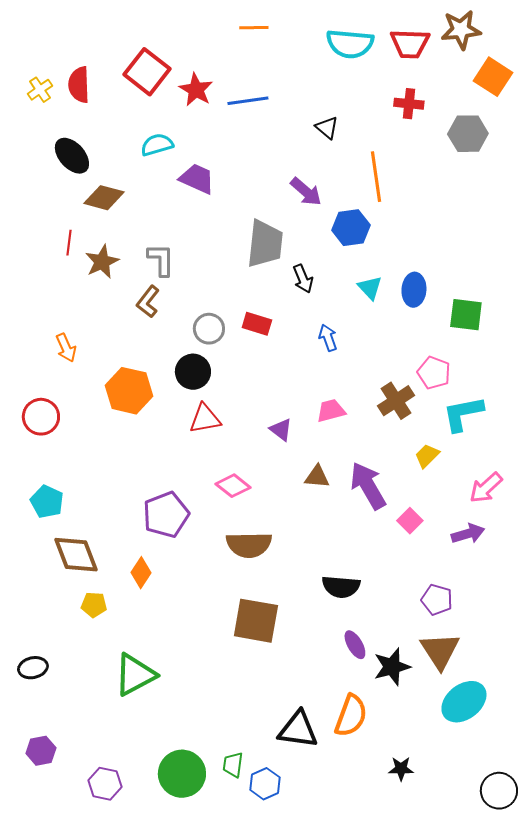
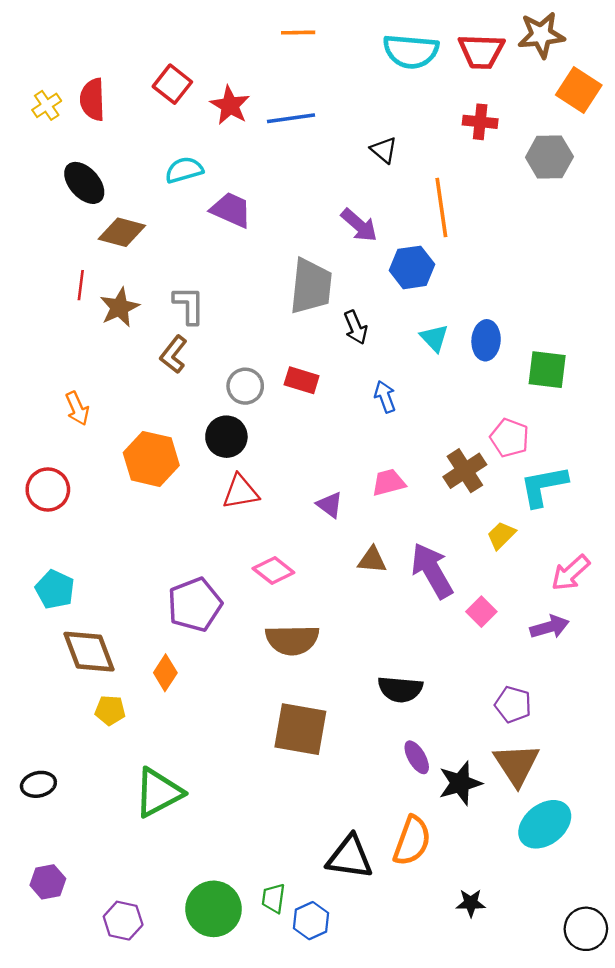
red square: (147, 72) -> (172, 84), size x0.7

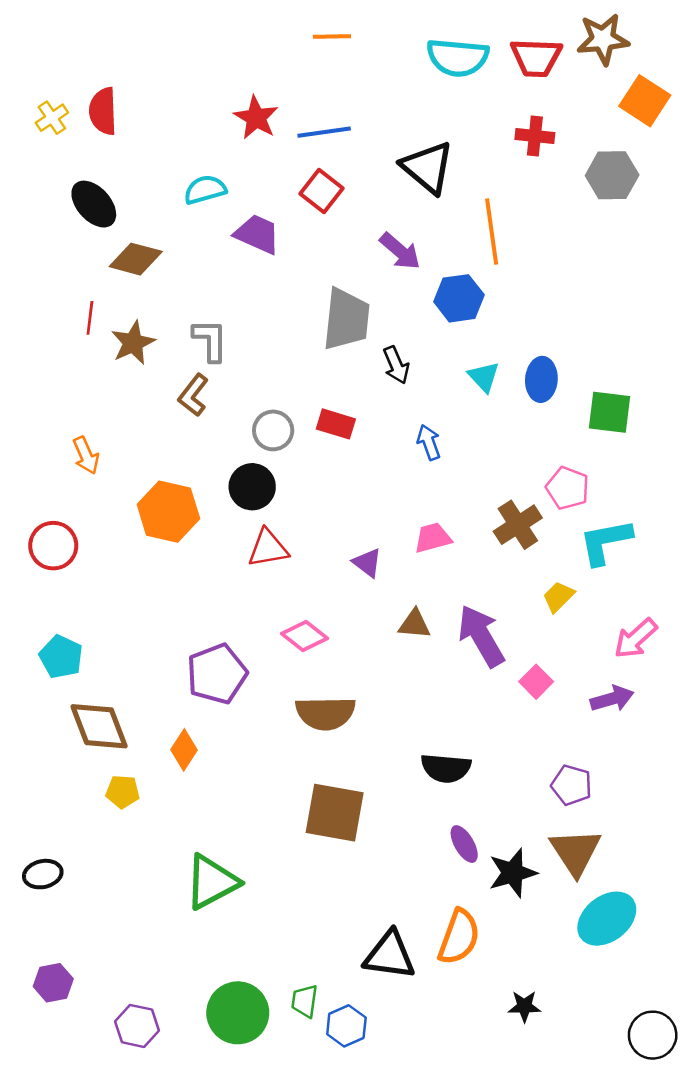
red square: (172, 84) -> (322, 191), moved
black triangle: (384, 150) -> (428, 167), size x1.8
green triangle: (158, 793) -> (212, 882), moved

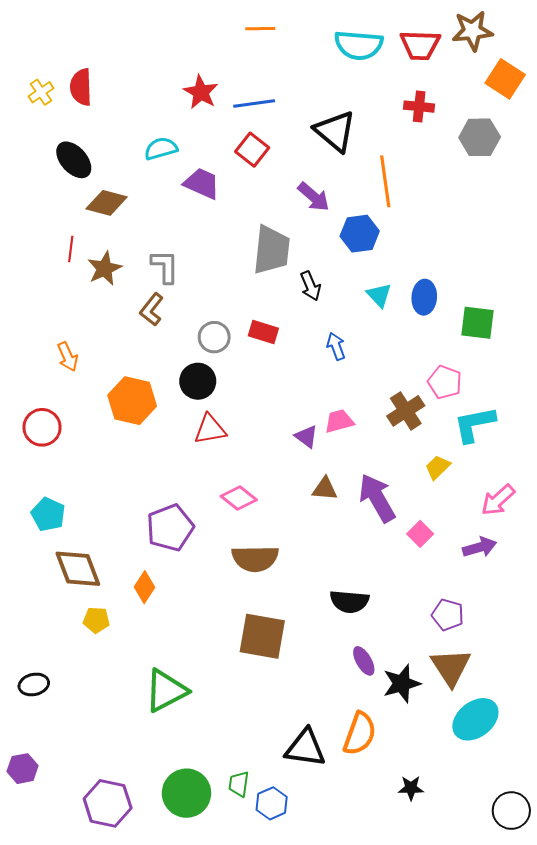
purple triangle: (367, 563) -> (306, 437), moved
purple hexagon: (53, 983) -> (23, 769), moved
purple hexagon: (137, 1026) -> (108, 803), size x1.4

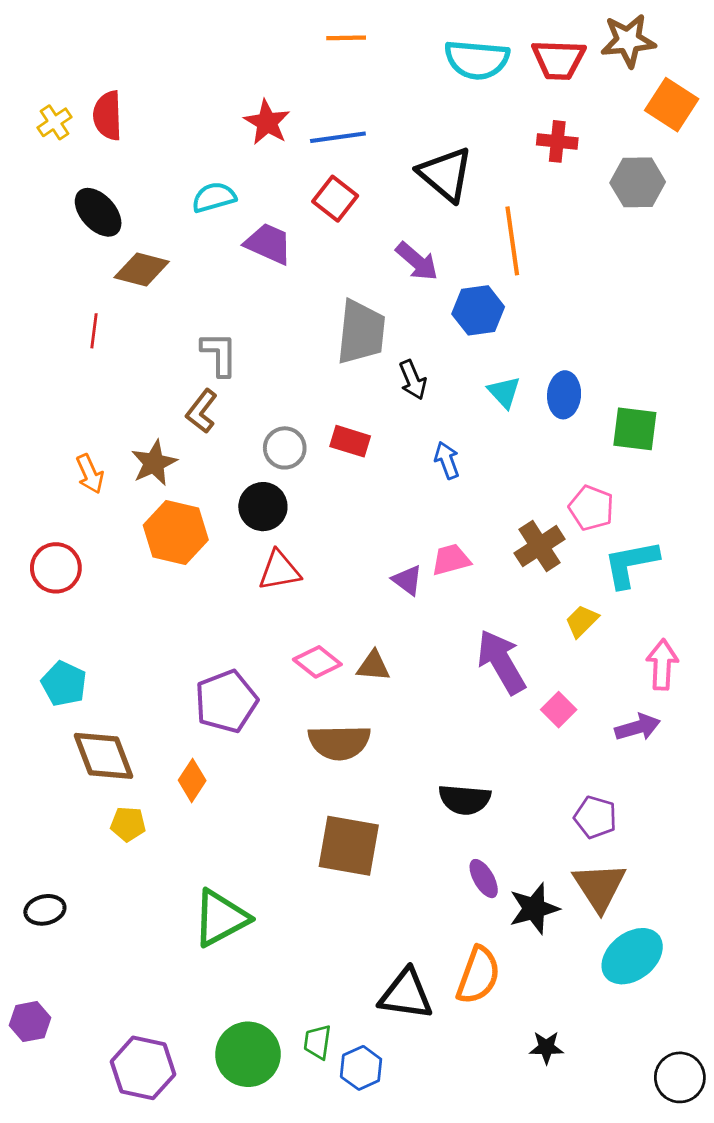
brown star: (105, 268) -> (154, 463), moved
brown triangle: (325, 489) -> (373, 666), moved
pink arrow: (498, 500) -> (662, 665), turned 135

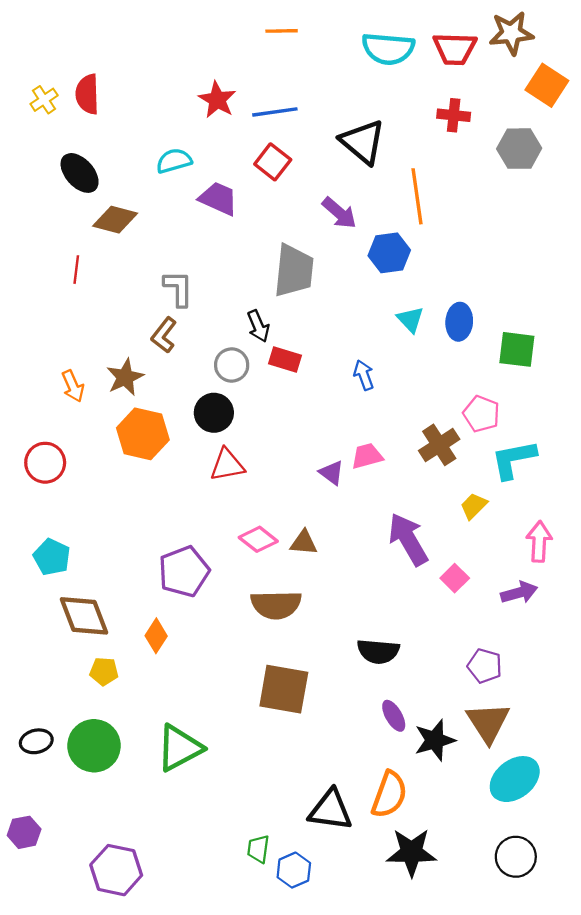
black arrow: (413, 380) -> (258, 326), moved
black star: (546, 1047) -> (411, 852), moved, size x1.8
green circle: (248, 1054) -> (94, 746), moved
black circle: (680, 1077) -> (516, 857), moved

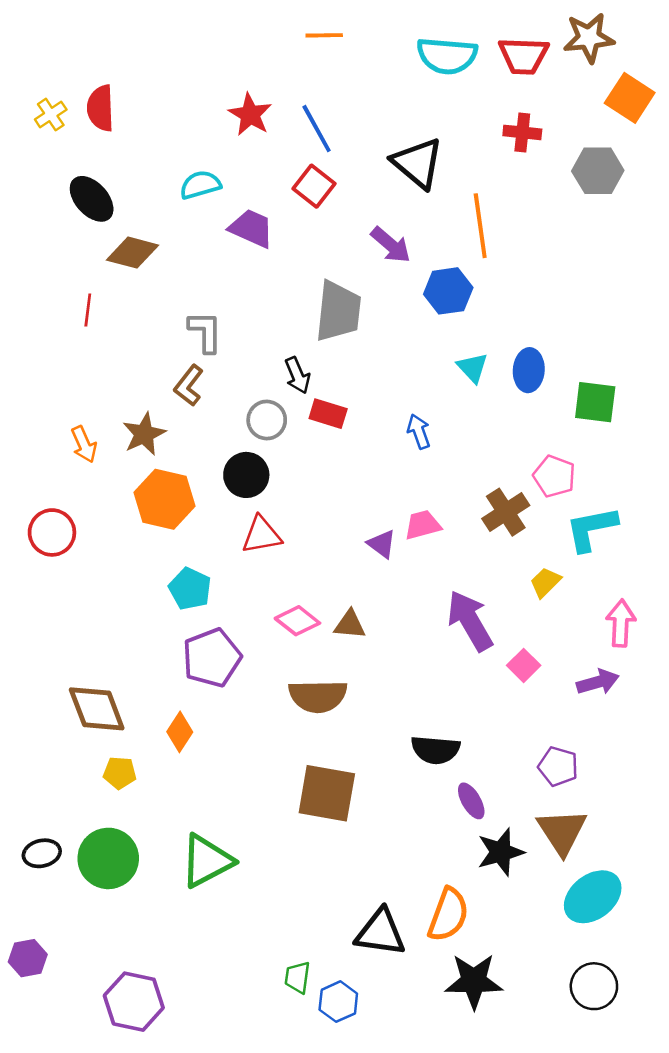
blue line: (275, 112) -> (317, 129), turned 69
cyan pentagon: (52, 557) -> (190, 589), moved
purple ellipse: (394, 716) -> (471, 801), moved

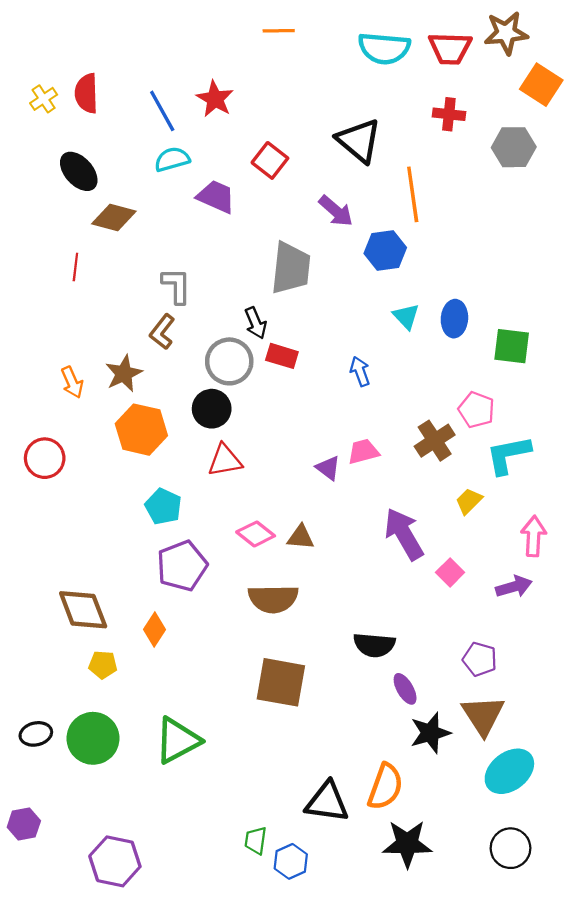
blue line: (317, 129) -> (162, 111), moved
gray circle: (267, 420) -> (229, 361), size x1.4

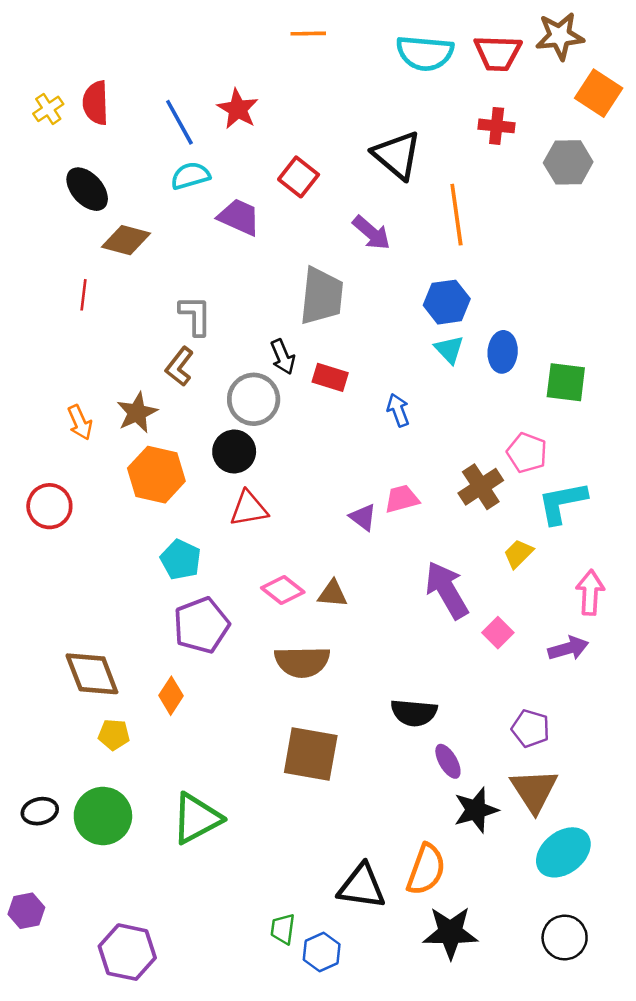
blue hexagon: (385, 250) -> (447, 302), moved
red rectangle: (282, 356) -> (330, 377), moved

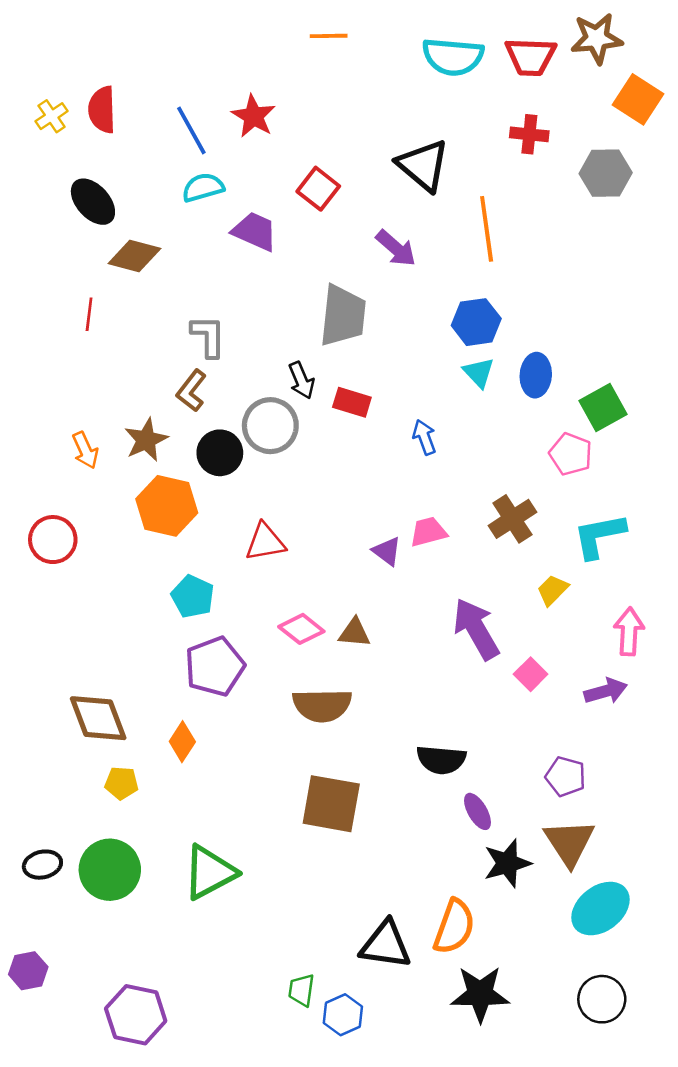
green square: (566, 382) -> (603, 407), turned -36
black circle: (234, 452) -> (220, 453), moved
pink pentagon: (527, 453) -> (571, 454), moved

